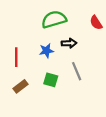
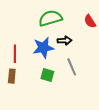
blue star: (46, 51) -> (43, 48), size x1.5
brown rectangle: (21, 86) -> (12, 76), moved, turned -48

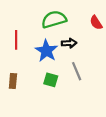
blue star: (43, 48) -> (46, 51), turned -30
red line: (15, 54) -> (16, 40), moved

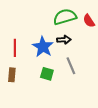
green semicircle: (54, 19) -> (65, 17), moved
red line: (16, 40) -> (15, 48), moved

